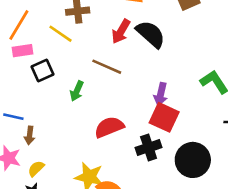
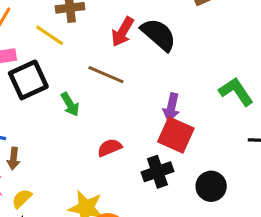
black square: (43, 70) -> (28, 80), size x1.4
green arrow: (77, 91) -> (70, 104), turned -54
red semicircle: (109, 127) -> (110, 148), size x0.7
black circle: (193, 160) -> (211, 186), size x0.7

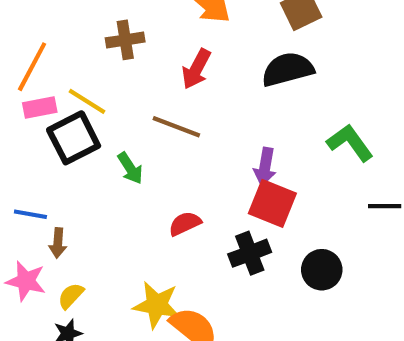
yellow line: (50, 35) -> (87, 101), moved
black semicircle: (159, 35) -> (288, 69), moved, turned -54

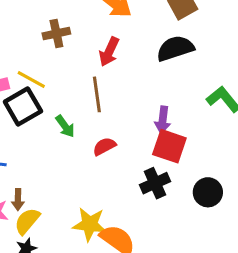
brown line: (176, 127) -> (97, 94), turned 64
red semicircle: (185, 224) -> (104, 146), moved
brown arrow: (58, 243) -> (18, 200), moved
yellow semicircle: (71, 296) -> (27, 221), size x1.4

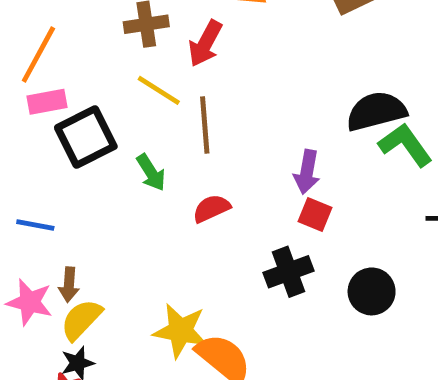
black semicircle: (175, 48) -> (376, 111), moved
red arrow: (109, 52) -> (205, 43), moved
yellow line: (31, 80) -> (159, 90), moved
red square: (169, 146) -> (315, 214), size x0.6

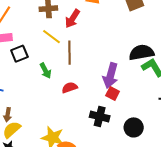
black square: (86, 137) -> (19, 54), size x0.7
purple arrow: (307, 172) -> (111, 76), size x1.4
black cross: (288, 272) -> (100, 117), turned 30

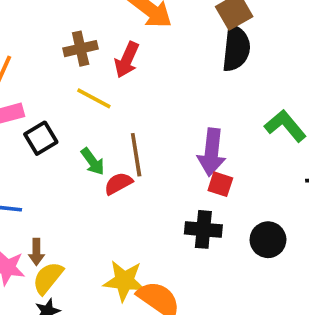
black semicircle: (141, 52) -> (236, 48), moved, turned 115
brown line: (69, 53) -> (136, 155), moved
red semicircle: (70, 88) -> (118, 183), moved

